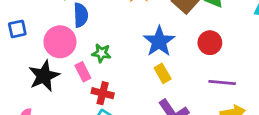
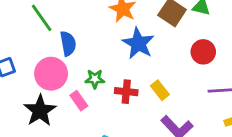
blue star: (159, 41) -> (138, 43), moved
red cross: (103, 93) -> (126, 92), moved

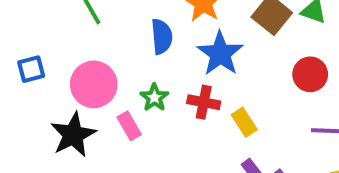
blue semicircle: (68, 43) -> (162, 37), moved
green star: (95, 79) -> (154, 98), turned 30
red cross: (126, 92) -> (204, 102), moved

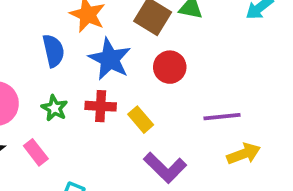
red circle: (310, 74) -> (170, 67), moved
pink rectangle: (129, 126) -> (36, 152), moved

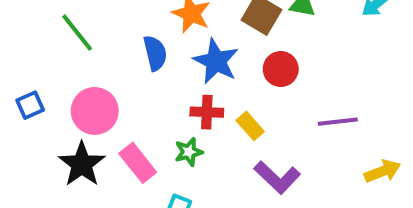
green star: (54, 108) -> (189, 152), moved, turned 30
pink rectangle: (36, 152) -> (138, 163), size x1.4
yellow arrow: (244, 154) -> (383, 171), moved

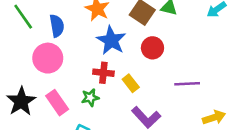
blue semicircle: (155, 53) -> (57, 26), moved
pink circle: (95, 111) -> (48, 58), moved

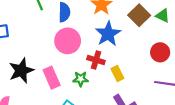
red circle: (152, 48) -> (160, 52), moved
pink circle: (48, 58) -> (68, 41), moved

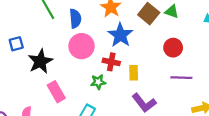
black star: (21, 71) -> (40, 61), moved
yellow rectangle: (117, 74) -> (134, 73), turned 32
pink rectangle: (52, 78) -> (56, 92), moved

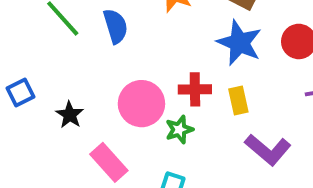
blue star: (120, 35) -> (239, 43), moved
pink circle: (82, 46) -> (141, 104), moved
black star: (40, 61) -> (70, 115), size x0.6

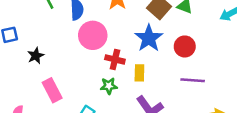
pink circle: (141, 104) -> (93, 35), moved
green star: (179, 130) -> (109, 86), moved

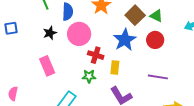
red circle: (185, 46) -> (155, 40), moved
black star: (36, 56) -> (50, 33), moved
pink rectangle: (52, 90) -> (47, 66), moved

